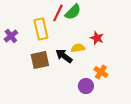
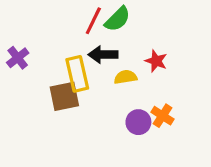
yellow rectangle: (41, 29) -> (77, 74), moved
black arrow: (64, 56) -> (103, 55), moved, turned -36
purple circle: (86, 86) -> (138, 122), moved

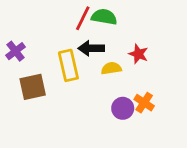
green semicircle: (117, 19) -> (104, 17), turned -125
brown square: (64, 96) -> (33, 87), moved

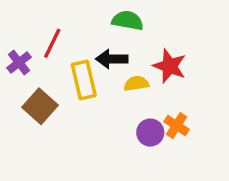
red line: (83, 18) -> (52, 43), moved
red star: (138, 54) -> (170, 66), size x1.4
brown square: (33, 87) -> (40, 106), turned -36

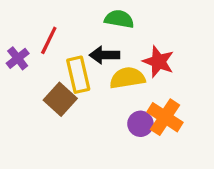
yellow semicircle: (136, 83) -> (127, 78), size x1.5
brown square: (40, 106) -> (60, 99), moved
orange cross: (177, 126) -> (165, 117), size x1.5

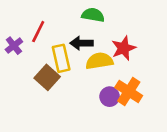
red star: (158, 62) -> (124, 48), turned 30

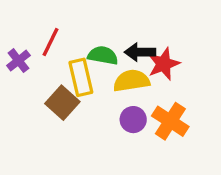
green semicircle: (93, 15) -> (103, 55), moved
black arrow: (82, 43) -> (140, 52), moved
purple circle: (110, 97) -> (133, 120), moved

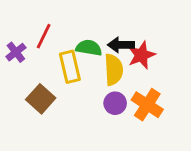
yellow semicircle: (131, 81) -> (114, 70), turned 96
brown square: (62, 103) -> (41, 99), moved

